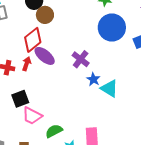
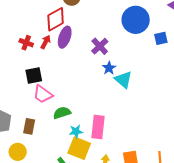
purple ellipse: (45, 56) -> (65, 37), turned 60

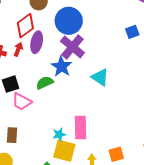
blue circle: (136, 20) -> (69, 21), moved
purple cross: (100, 46) -> (72, 47), size x1.4
blue star: (109, 68) -> (61, 66), moved, size x1.5
green semicircle: (62, 113) -> (45, 83), moved

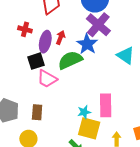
purple ellipse: (37, 42) -> (45, 42), moved
red arrow: (18, 49) -> (61, 38), moved
green semicircle: (45, 83) -> (70, 60), size x1.4

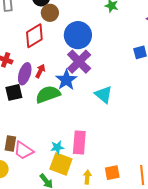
pink trapezoid: (47, 79) -> (23, 150), moved

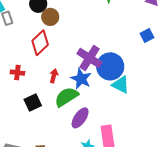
blue circle: (78, 35) -> (110, 66), moved
purple ellipse: (25, 74) -> (80, 118), moved, turned 30

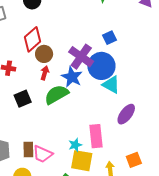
brown circle: (50, 17) -> (44, 54), moved
blue square: (147, 36) -> (110, 38), moved
purple ellipse: (80, 118) -> (126, 114), moved

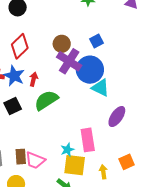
brown circle: (44, 54) -> (62, 44), moved
blue star: (72, 77) -> (14, 76), moved

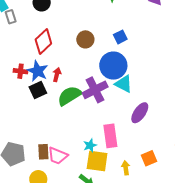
purple cross: (69, 61) -> (95, 90), moved, turned 30
black square: (13, 106) -> (38, 90), moved

